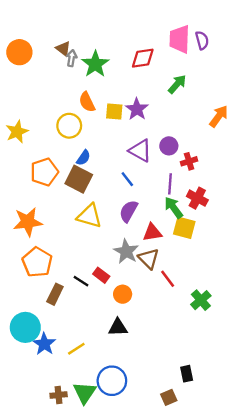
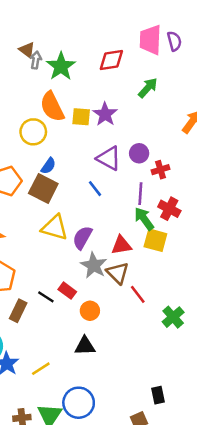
orange semicircle: (87, 102) -> (52, 107), size x1.4
purple semicircle: (129, 211) -> (82, 238), moved

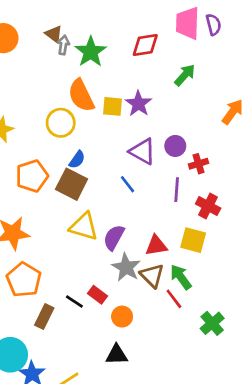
green arrow: (144, 219) -> (181, 277), moved

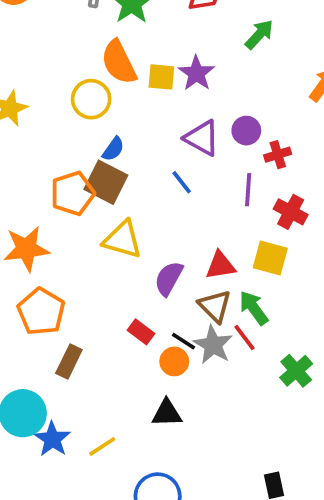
orange pentagon: (32, 176) -> (73, 193), moved
purple semicircle: (114, 237) -> (169, 278), moved
gray star: (126, 267) -> (213, 345), moved
black line: (74, 302) -> (183, 341), moved

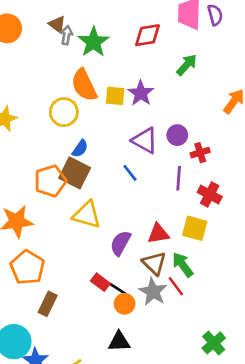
black line: (183, 341) -> (118, 289), moved
green cross: (296, 371) -> (214, 343), moved

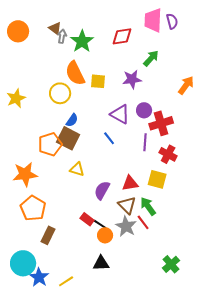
purple star: (141, 93) -> (132, 79), moved, turned 30
red cross: (200, 153) -> (161, 123), size x1.6
yellow triangle: (87, 215) -> (77, 169), size x0.7

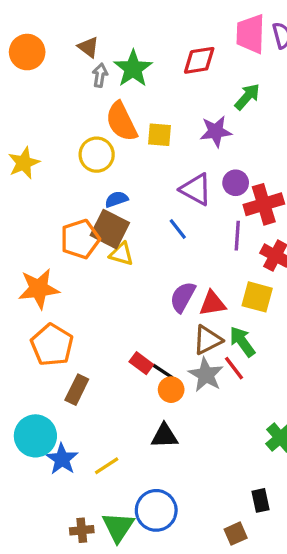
gray arrow: (62, 36) -> (100, 75), moved
blue semicircle: (72, 120) -> (116, 199), turned -144
yellow triangle: (77, 169) -> (121, 254), moved
purple semicircle: (102, 190) -> (183, 297), moved
brown triangle: (127, 205) -> (208, 340), turned 48

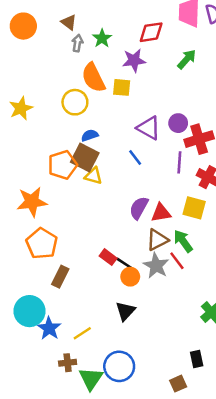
green star: (133, 69) -> (102, 38), size x0.7
purple star: (216, 131) -> (134, 60), moved
black triangle: (164, 436) -> (125, 311), turned -45
brown cross: (82, 530) -> (68, 363), moved

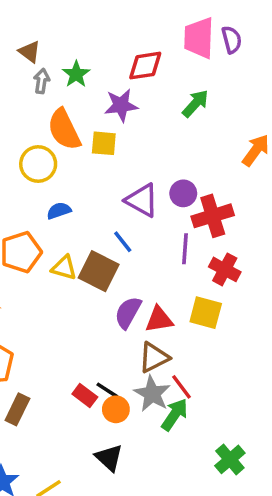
brown square: (85, 157) -> (99, 271), moved
green arrow: (183, 241) -> (175, 415), moved, turned 70
red rectangle: (108, 257) -> (85, 396), moved
black triangle: (125, 311) -> (109, 458), turned -30

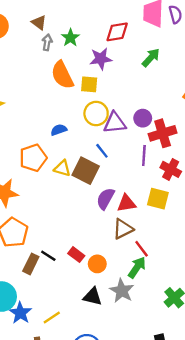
yellow circle: (38, 164) -> (96, 113), moved
purple triangle: (142, 200) -> (115, 123), turned -35
black line: (107, 390) -> (48, 256), moved
gray star: (152, 394) -> (122, 291), moved
black triangle: (109, 458) -> (93, 297), turned -30

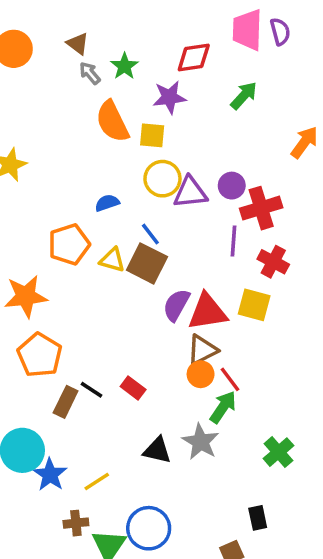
gray arrow: (47, 42) -> (90, 73), turned -49
blue line: (102, 151) -> (150, 234), moved
red triangle: (126, 203) -> (207, 312), size x1.4
orange circle: (97, 264) -> (201, 374), moved

